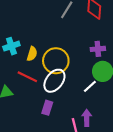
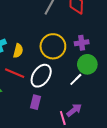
yellow circle: (56, 61) -> (53, 46), moved
purple arrow: (87, 118) -> (74, 110), turned 56

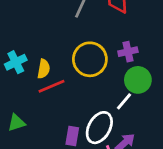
red line: (15, 73) -> (52, 86), moved, turned -42
white ellipse: (41, 76) -> (99, 128), moved

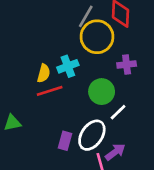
yellow circle: (90, 59) -> (97, 37), moved
cyan cross: (16, 62) -> (68, 66), moved
green circle: (138, 80) -> (102, 92), moved

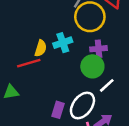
purple cross: (127, 65) -> (99, 49), moved
red line: (50, 91) -> (29, 63), moved

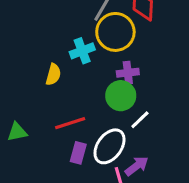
cyan cross: (63, 43) -> (82, 51), moved
red line: (29, 63) -> (70, 123), moved

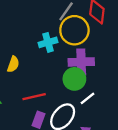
purple cross: (128, 73) -> (81, 62), size x1.5
yellow semicircle: (53, 74) -> (13, 64), moved

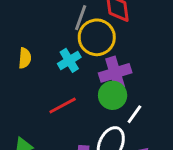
yellow semicircle: (13, 64) -> (25, 58), moved
red line: (34, 97) -> (63, 106), moved

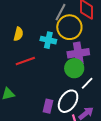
cyan cross: (69, 60) -> (48, 40), turned 35
red line: (63, 106) -> (25, 61), moved

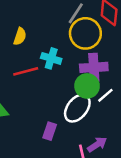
cyan cross: (48, 40) -> (51, 58), moved
white line: (87, 83) -> (105, 95), moved
white ellipse: (68, 101) -> (77, 108), moved

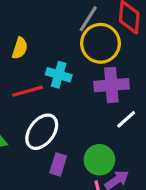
green circle: (87, 86) -> (99, 160), moved
white ellipse: (77, 108) -> (42, 132), moved

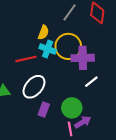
yellow circle: (100, 43) -> (68, 46), moved
yellow semicircle: (20, 48) -> (43, 32), moved

